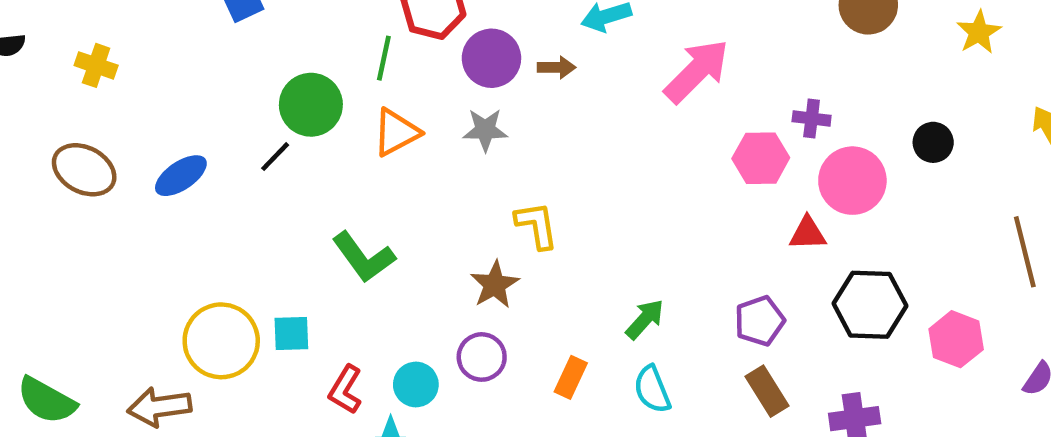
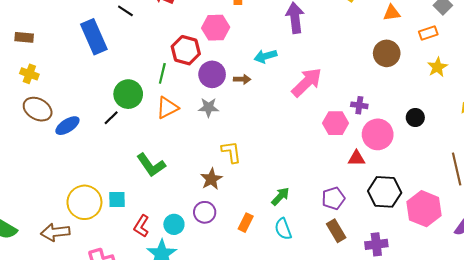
brown ellipse: (84, 170) -> (38, 109), moved
pink hexagon: (956, 339) -> (424, 209), size x1.4

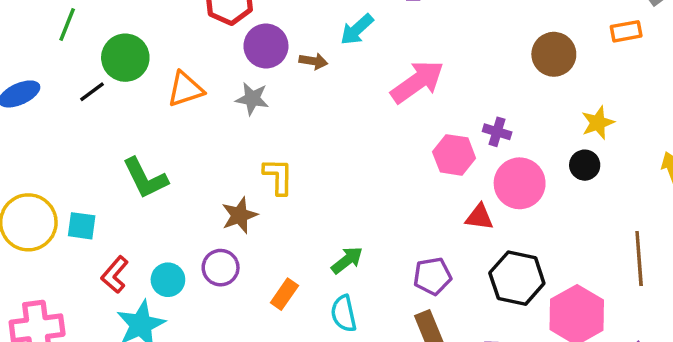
cyan arrow: (265, 56) -> (357, 29), turned -35
yellow star: (437, 67) -> (598, 123), moved
green line: (162, 73) -> (67, 25), moved

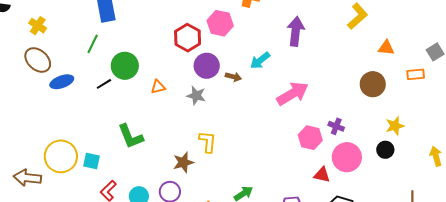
orange triangle: (185, 89) -> (158, 87), size x0.7

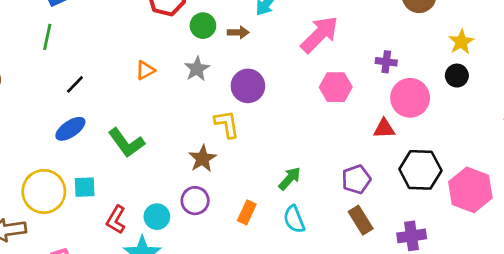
green circle: (125, 66) -> (203, 26), moved, size x0.7
purple circle: (207, 66) -> (248, 86), moved
blue ellipse: (62, 82) -> (70, 129), moved
gray star: (196, 96) -> (197, 69), turned -30
pink hexagon: (310, 138) -> (336, 87), moved

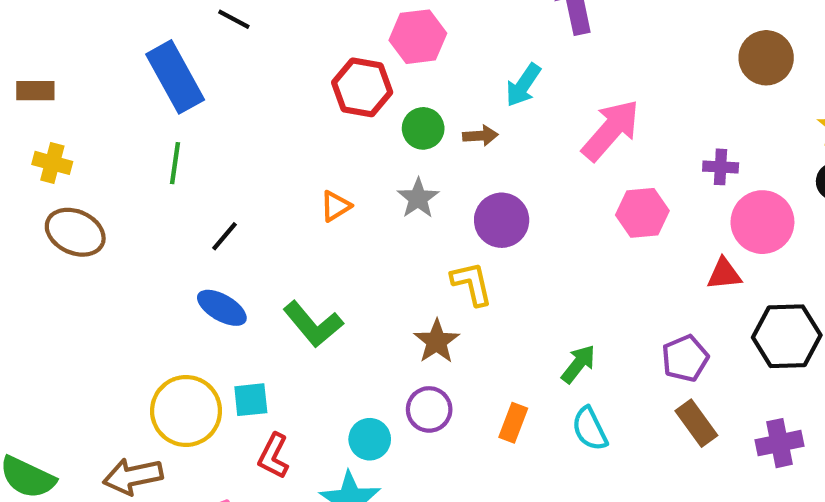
blue ellipse: (70, 129) -> (222, 308), turned 68
red L-shape: (116, 220) -> (274, 456), moved

